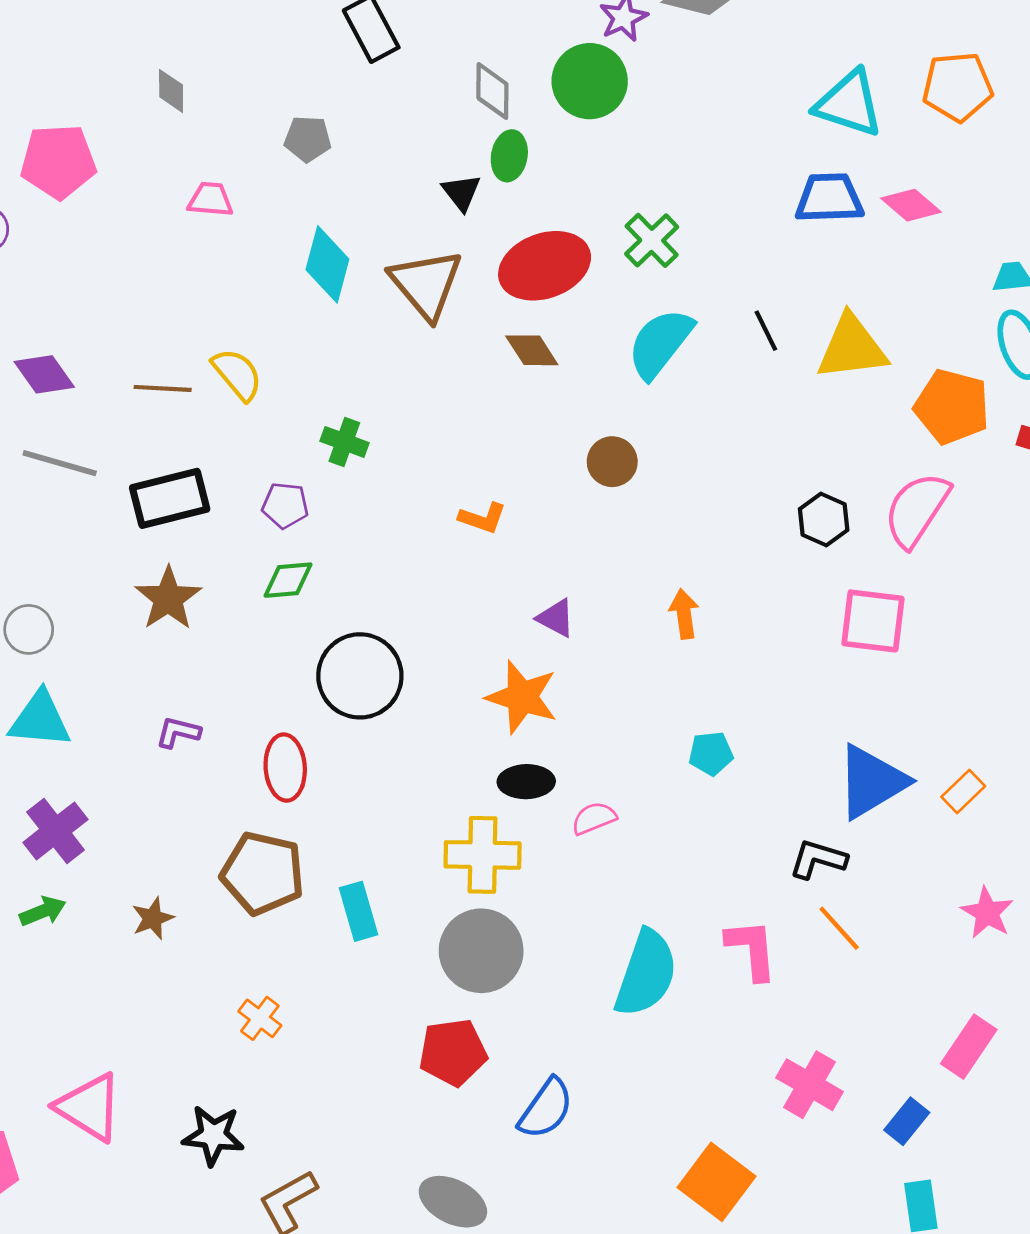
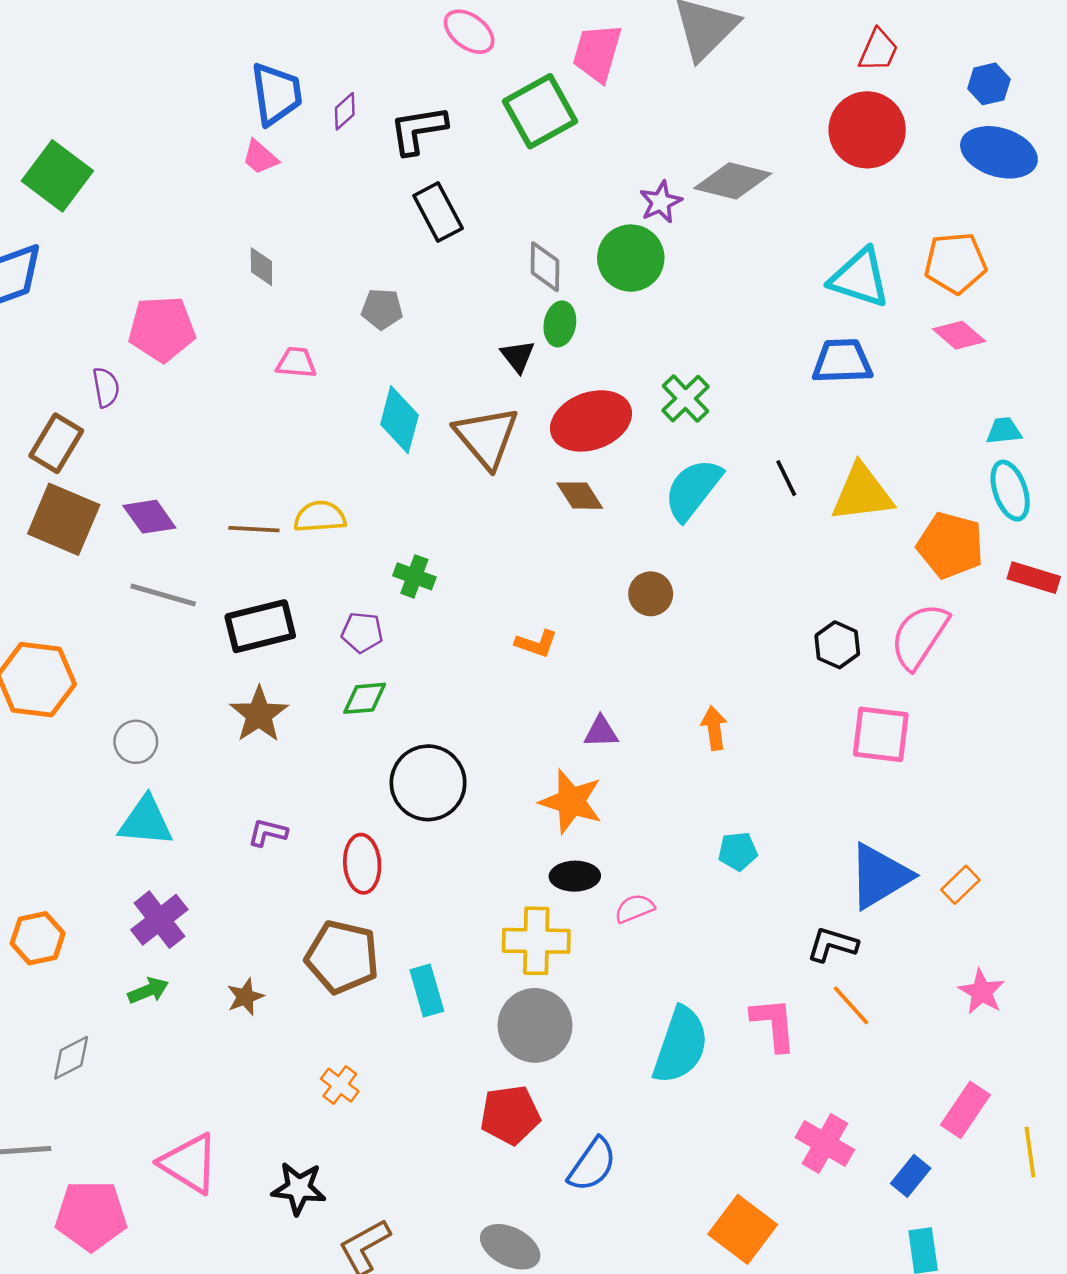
pink diamond: (911, 205) -> (959, 335), moved
yellow semicircle: (237, 374) -> (320, 517), turned -54
purple triangle: (556, 618) -> (601, 732), turned -30

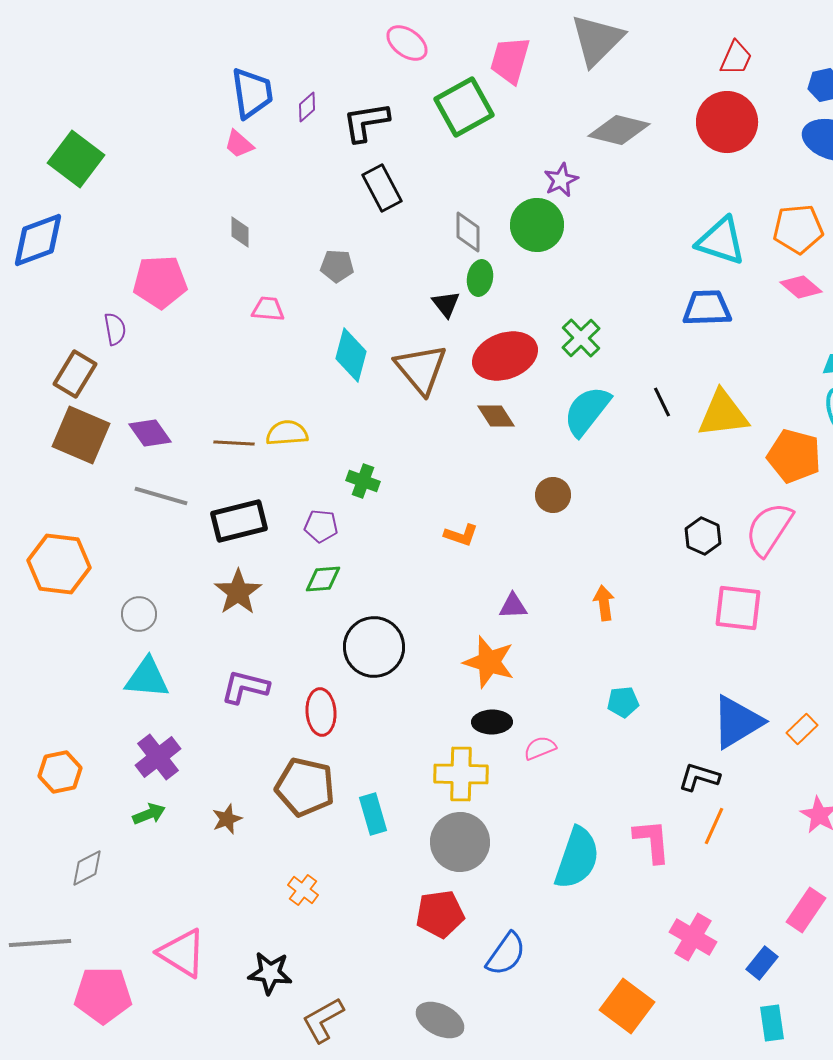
gray diamond: (733, 181) -> (619, 130), moved
purple L-shape: (268, 833) -> (245, 687), size x1.5
orange line: (851, 1005) -> (714, 826), turned 66

